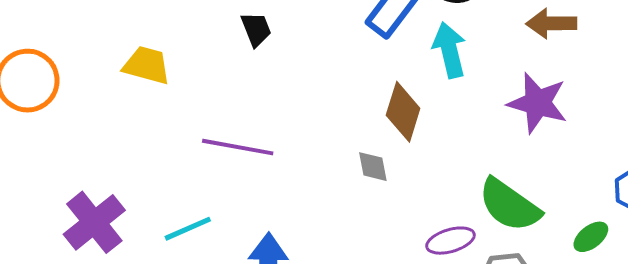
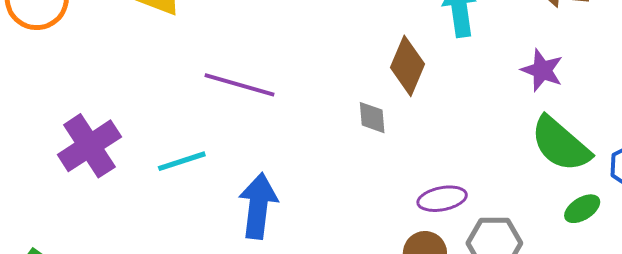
purple star: (538, 103) -> (542, 70), size x0.7
green semicircle: (509, 205) -> (561, 144), moved

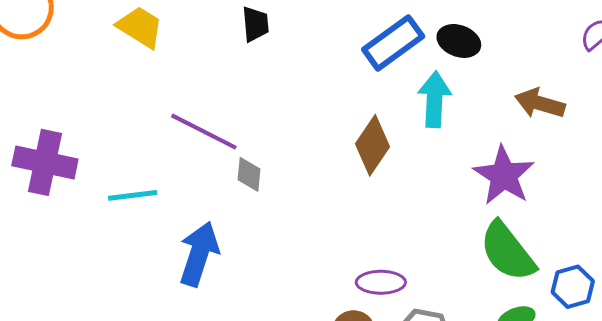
purple star: (542, 70) -> (504, 175), size x1.4
gray diamond: (372, 118) -> (249, 174), moved
purple cross: (89, 146) -> (45, 162), turned 34

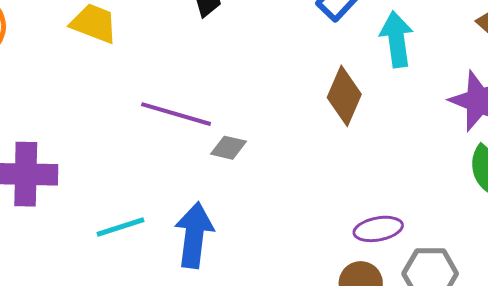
gray diamond: (249, 174) -> (228, 148), turned -72
cyan line: (133, 195) -> (120, 227), moved

